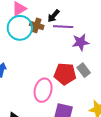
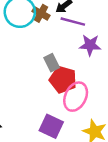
gray rectangle: (84, 70) -> (52, 63), moved
pink ellipse: (43, 90) -> (76, 97), moved

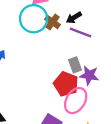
purple star: (90, 45) -> (89, 75), moved
gray rectangle: (52, 63) -> (75, 65), moved

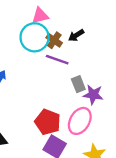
purple line: (81, 33) -> (57, 60), moved
red pentagon: (66, 84) -> (48, 122), moved

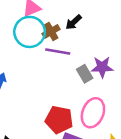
brown cross: (54, 40) -> (51, 31), turned 35
purple star: (93, 95) -> (102, 67), moved

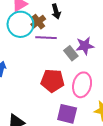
black arrow: (74, 22) -> (56, 11), turned -56
red pentagon: (59, 120) -> (52, 81), moved

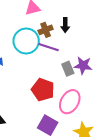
cyan circle: (20, 24) -> (26, 41), moved

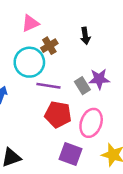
black arrow: (65, 25) -> (85, 36), moved
purple line: (49, 47) -> (48, 86), moved

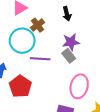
purple star: (99, 79) -> (71, 42), moved
red pentagon: (58, 114) -> (20, 86), moved, turned 30

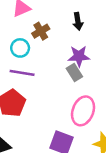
cyan circle: (22, 41) -> (20, 48), size x0.6
purple line: (40, 59) -> (22, 73), moved

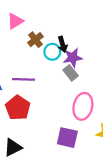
black arrow: (78, 21) -> (63, 44), moved
cyan circle: (20, 48) -> (52, 52), moved

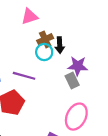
black arrow: (63, 44) -> (60, 45), moved
cyan circle: (52, 52) -> (44, 52), moved

